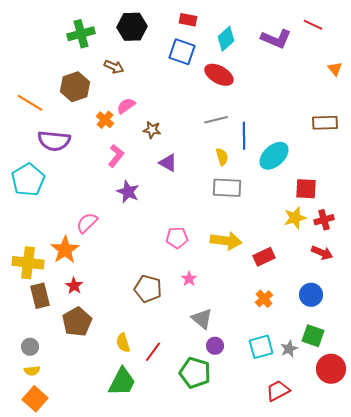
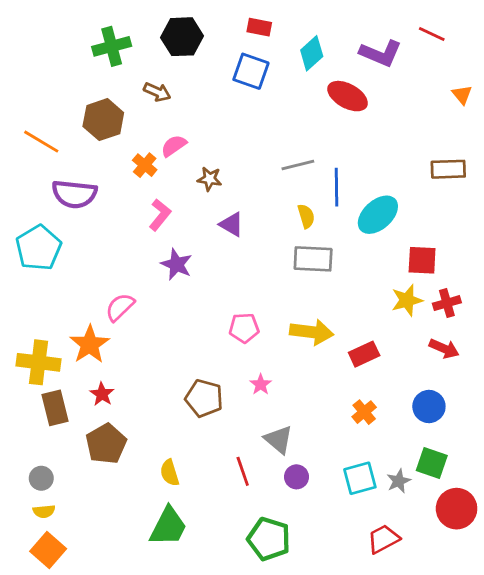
red ellipse: (219, 75) -> (348, 96), moved
red line: (153, 352) -> (243, 471), moved, turned -55
green pentagon: (195, 373) -> (269, 539), moved

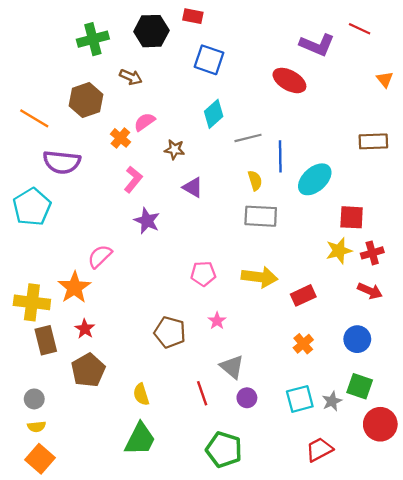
red rectangle: (259, 27) -> (193, 16), moved
cyan diamond: (312, 53) -> (214, 114), moved

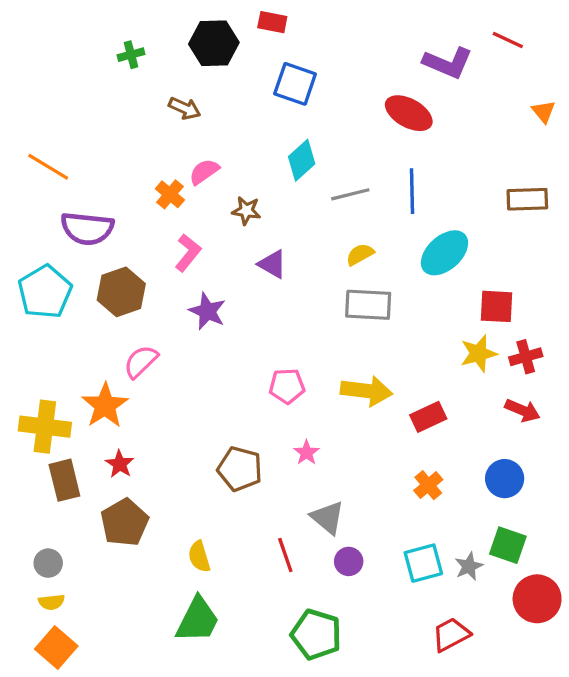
green cross: (93, 39) -> (131, 55), size x0.6
brown hexagon: (86, 100) -> (121, 292), moved
blue line: (280, 156) -> (412, 191), moved
yellow semicircle: (255, 181) -> (360, 254), turned -102

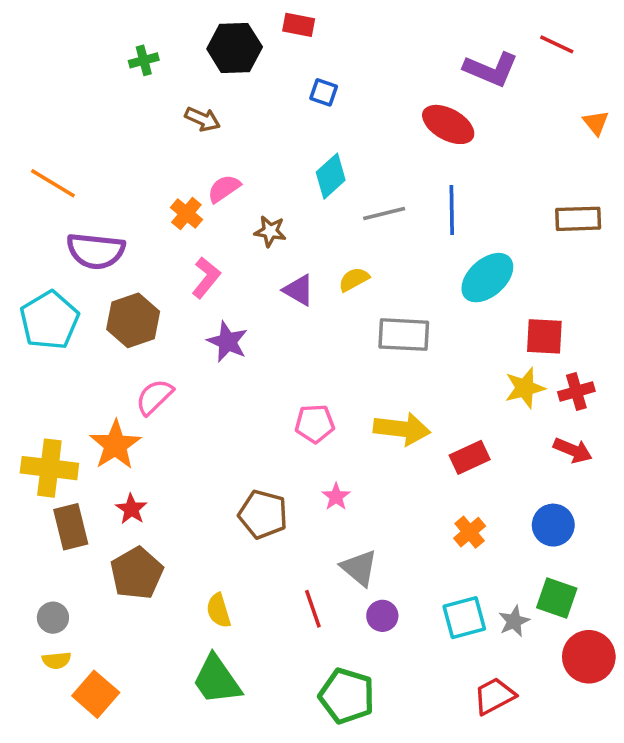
blue square: (295, 84) -> (324, 92), size x0.6
yellow semicircle: (360, 254) -> (354, 279), moved
green trapezoid: (198, 620) -> (217, 680), turned 118
orange square: (56, 648) -> (96, 694), moved

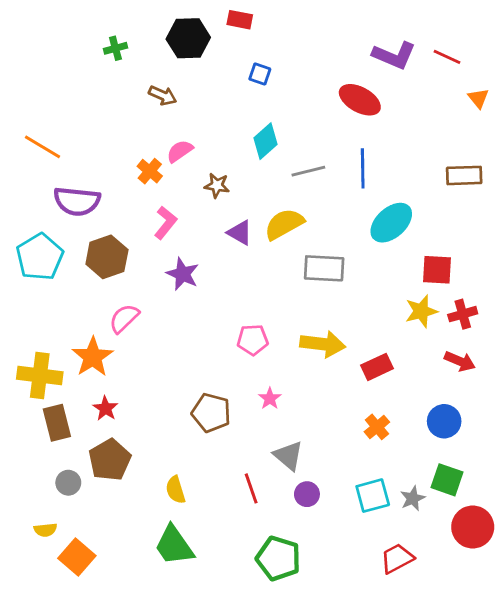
red line: (557, 44) -> (447, 57), moved
yellow semicircle: (354, 279) -> (284, 224), size x1.6
gray circle: (53, 618) -> (68, 483), moved

